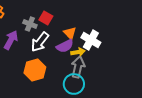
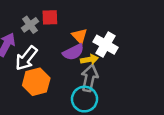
red square: (46, 18) -> (50, 17), turned -32
gray cross: (30, 24) -> (30, 25), turned 32
white arrow: (40, 42) -> (26, 58), moved

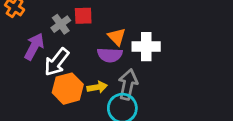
white cross: (106, 45) -> (146, 47), turned -30
purple semicircle: (73, 52) -> (110, 55), turned 30
yellow arrow: (89, 59) -> (97, 87), moved

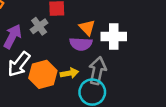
gray cross: (61, 24) -> (39, 26), moved
white arrow: (57, 62) -> (19, 64), moved

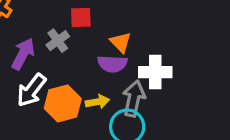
white cross: (114, 36) -> (155, 72), moved

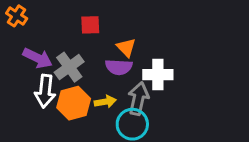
gray cross: (58, 41) -> (69, 67), moved, size x1.4
purple arrow: (23, 54) -> (38, 58), turned 88
white arrow: (31, 90) -> (45, 91), turned -32

